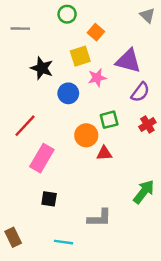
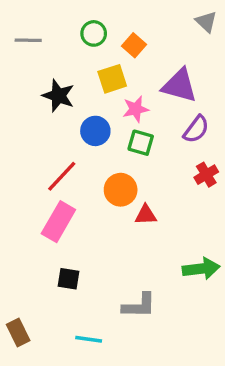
green circle: (67, 14) -> (94, 33), moved
green square: (109, 120) -> (141, 143), moved, turned 30
red line: (25, 126) -> (62, 176), moved
green arrow: (144, 192) -> (201, 269), turned 45

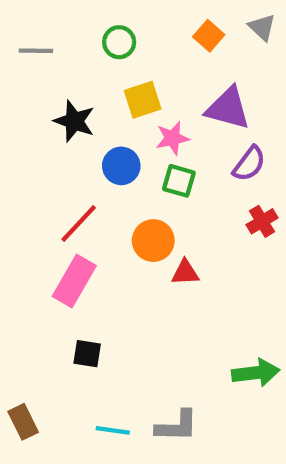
orange square: (134, 45) -> (209, 36), moved
green arrow: (201, 269) -> (256, 373), moved
gray L-shape: (139, 306) -> (177, 426), moved

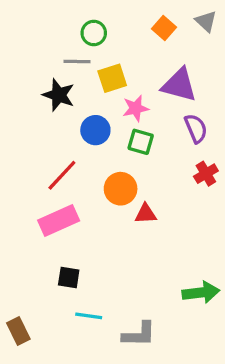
gray line: (36, 51) -> (77, 61), moved
purple semicircle: (249, 164) -> (196, 128), turned -60
pink rectangle: (74, 281) -> (59, 221), turned 36
cyan line: (113, 430) -> (89, 316), moved

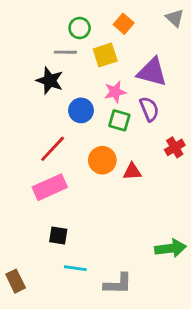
orange square: (164, 28) -> (124, 24), moved
yellow square: (112, 78) -> (105, 55), moved
purple semicircle: (196, 128) -> (149, 109), moved
red triangle: (146, 214) -> (132, 172), moved

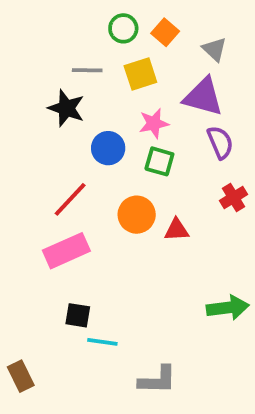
gray triangle: (175, 18) -> (215, 49), moved
green circle: (80, 28) -> (123, 28), moved
purple semicircle: (149, 109) -> (220, 142), moved
green arrow: (171, 248) -> (228, 308), moved
cyan line: (75, 268) -> (102, 342), moved

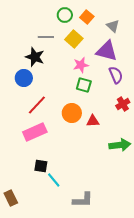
yellow square: (140, 74) -> (74, 39), turned -30
blue circle: (108, 148) -> (24, 78), moved
green arrow: (228, 308) -> (120, 145), moved
cyan line: (102, 342) -> (54, 180), turned 42

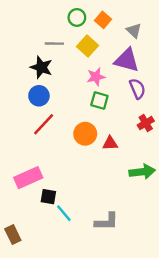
blue circle: (24, 78) -> (39, 96), moved
pink rectangle: (35, 132) -> (28, 178), moved
gray L-shape: (83, 200) -> (107, 222), moved

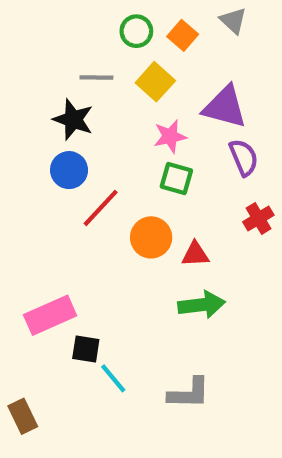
gray triangle: (134, 31) -> (233, 21), moved
red line: (44, 124) -> (101, 208), moved
green arrow: (142, 172) -> (202, 305), moved

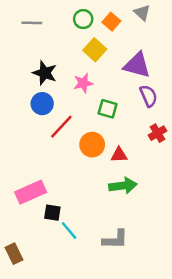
gray line: (96, 77) -> (32, 23), moved
pink star: (170, 136) -> (83, 83), moved

